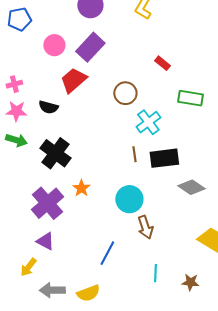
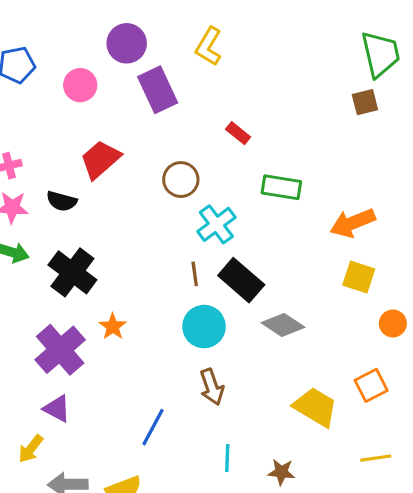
pink circle: (54, 45) -> (80, 85), moved
purple rectangle: (90, 47) -> (158, 90), moved, turned -68
black rectangle: (164, 158) -> (241, 280), turned 48
cyan circle: (129, 199) -> (204, 327), moved

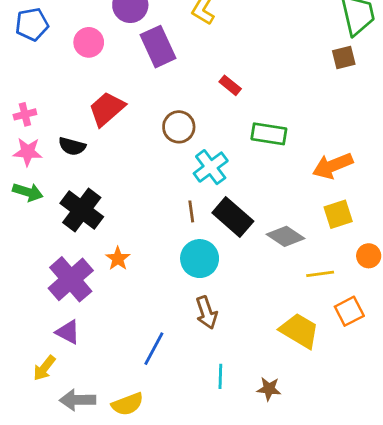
yellow square: (359, 277) -> (338, 214), turned -36
gray diamond: (283, 325) -> (286, 236), moved
yellow line: (376, 458) -> (320, 274), moved

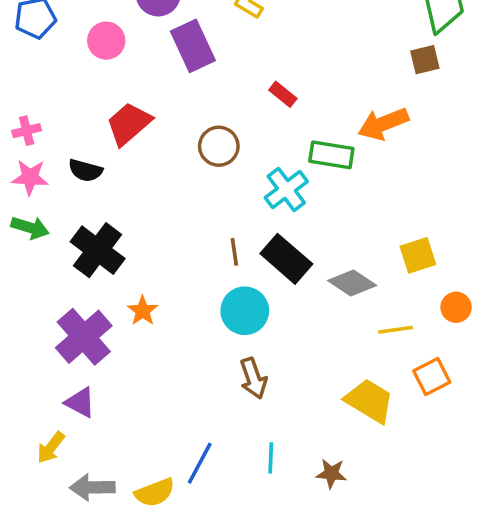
orange arrow: (333, 166) -> (383, 124), moved
cyan cross: (211, 167) -> (286, 190), moved
blue line: (154, 349) -> (200, 463), moved

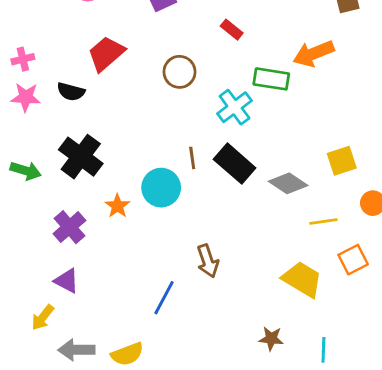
green arrow: (30, 228) -> (26, 171), moved
cyan circle: (245, 311) -> (161, 188), moved
purple cross: (84, 337) -> (69, 227), size x0.7
cyan line: (271, 458) -> (323, 350), moved
blue line: (200, 463) -> (164, 298), moved

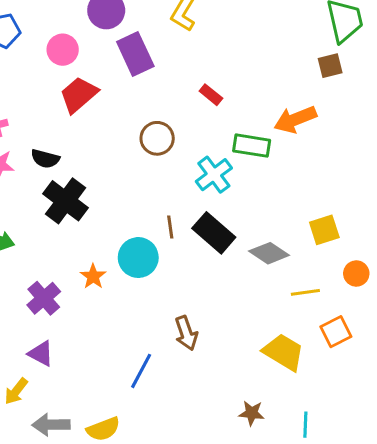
red trapezoid: (106, 54) -> (79, 95), moved
black cross: (81, 157) -> (66, 201), moved

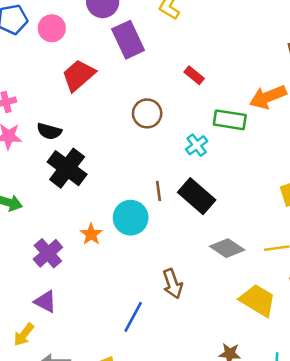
pink circle: (63, 50) -> (52, 28), moved
cyan cross: (214, 175) -> (197, 145), size x0.7
gray diamond: (269, 253) -> (227, 248), moved

